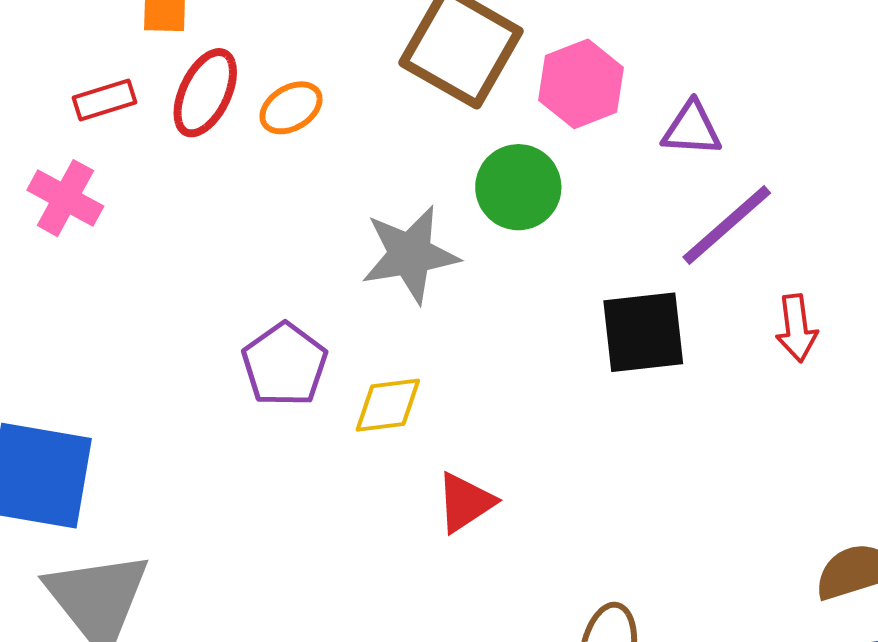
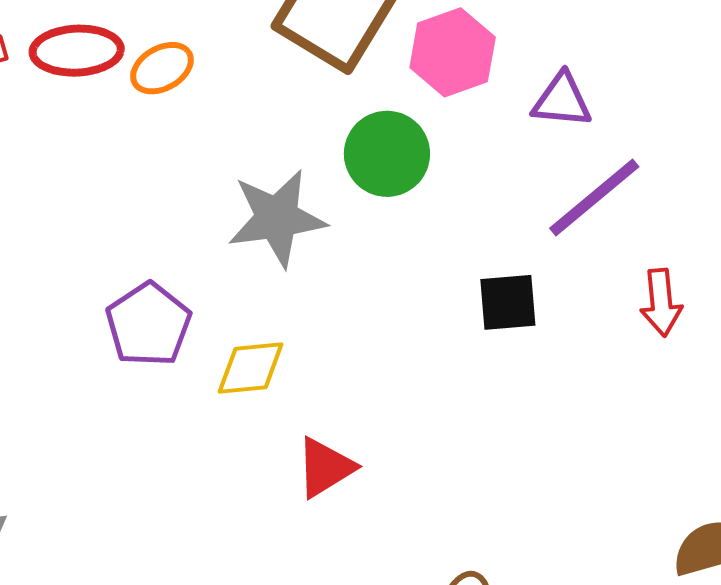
red ellipse: (205, 93) -> (77, 51), turned 60
black square: (643, 332) -> (508, 302), size x0.7

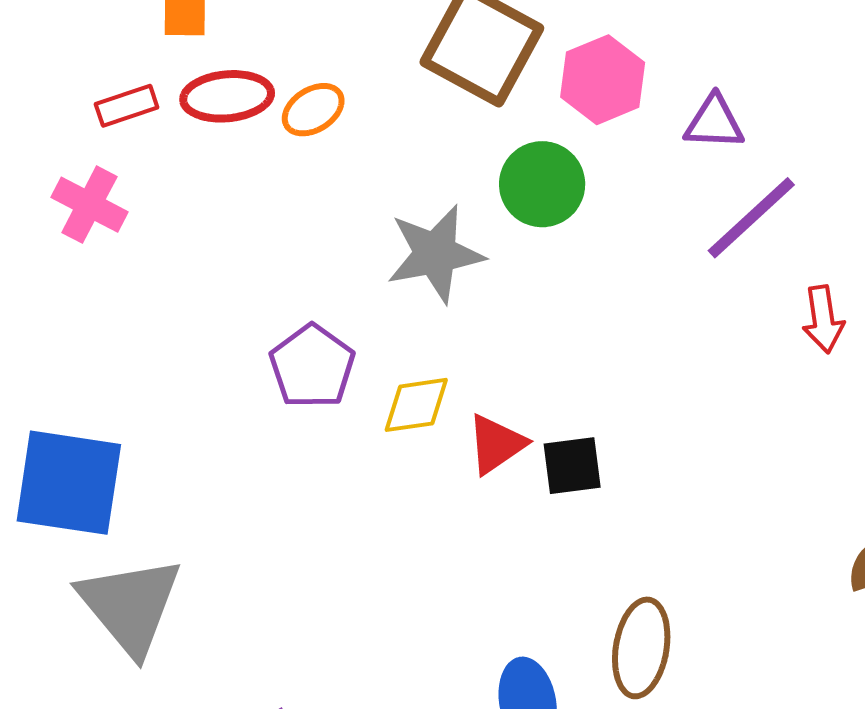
black square: (508, 302) -> (572, 466), moved
red triangle: (325, 467) -> (496, 444), moved

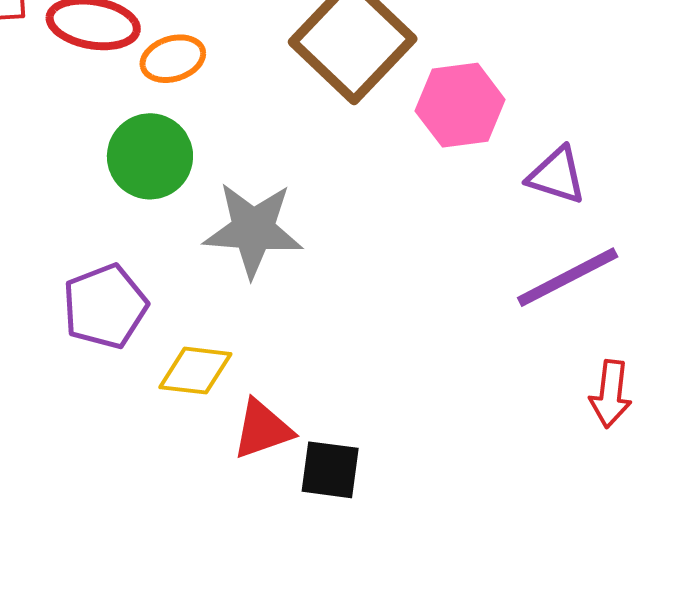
green circle: (542, 184) -> (150, 156), moved

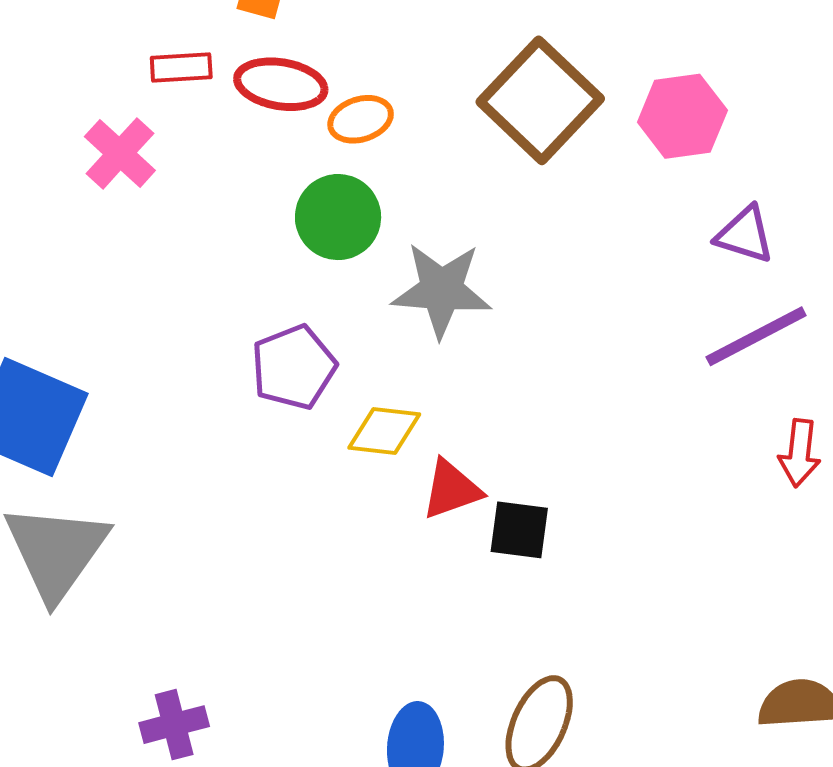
pink hexagon: (460, 105) -> (682, 116), moved

